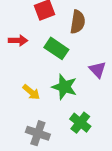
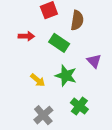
gray cross: (38, 133) -> (43, 115), turned 30

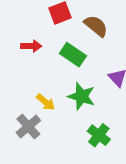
brown semicircle: (77, 20) -> (96, 26), turned -60
gray cross: (43, 115) -> (28, 127), moved

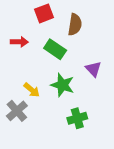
brown semicircle: (96, 26) -> (75, 25), turned 60
green cross: (99, 135) -> (77, 118), turned 36

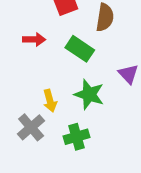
yellow arrow: (32, 90) -> (50, 101), turned 35
green cross: (77, 118) -> (77, 137), moved

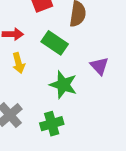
yellow arrow: (50, 101) -> (19, 63), moved

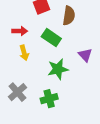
green star: (63, 85) -> (58, 69), turned -30

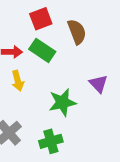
brown semicircle: (69, 16) -> (77, 32), turned -30
green rectangle: (51, 38) -> (42, 50), moved

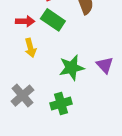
purple triangle: (98, 84) -> (105, 65), moved

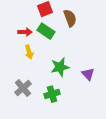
purple triangle: (105, 65) -> (88, 74), moved

